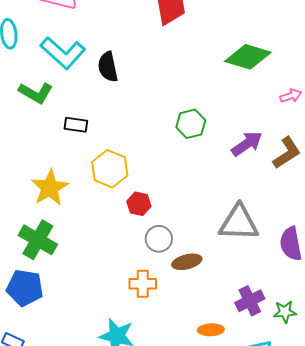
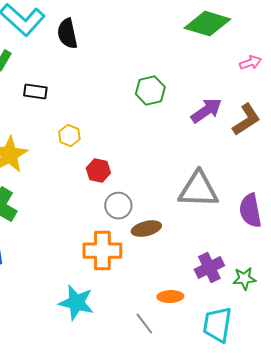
yellow hexagon: (110, 169) -> (69, 136), size x0.6
orange cross: (143, 284) -> (102, 251), size x1.4

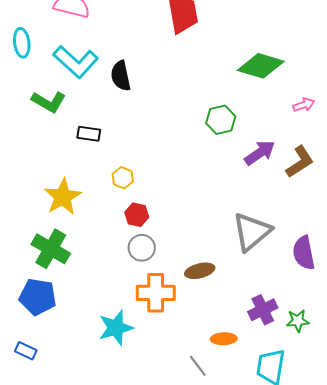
green hexagon: (150, 91) -> (221, 120), moved
red hexagon: (98, 171) -> (137, 215), moved
gray triangle: (198, 190) -> (252, 232), turned -42
gray circle: (118, 206) -> (142, 248), moved
cyan star: (76, 303) -> (116, 328), moved, turned -30

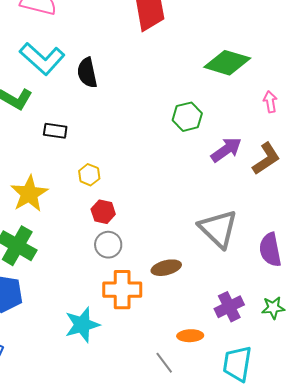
pink arrow: (304, 105) -> (270, 102), turned -80
gray triangle: (252, 232) -> (218, 229), turned -36
green star: (298, 321) -> (273, 308), moved

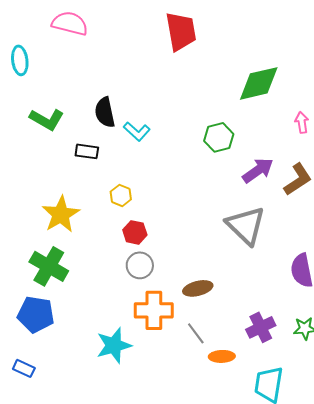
cyan L-shape: (42, 59) -> (137, 131), moved, size x0.6
green diamond: (227, 63) -> (259, 83), turned -30
black semicircle: (87, 73) -> (105, 112), moved
gray triangle: (218, 229) -> (246, 225), moved
gray line: (164, 363) -> (196, 333), moved

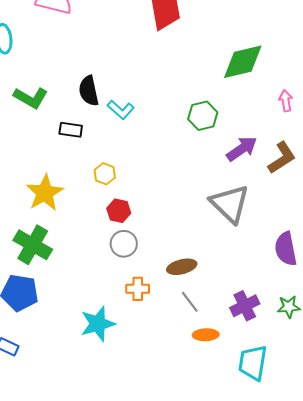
orange cross: (154, 310) -> (138, 289), size x0.6
gray line: (196, 333) -> (190, 302), moved

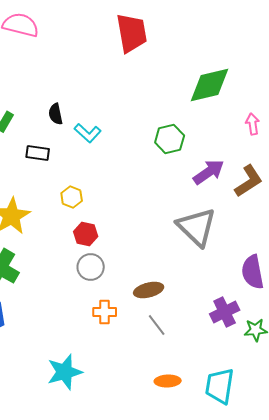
black semicircle: (89, 91) -> (56, 114), size x0.7
purple cross: (245, 306) -> (225, 312), moved
cyan star: (98, 324) -> (65, 372), moved
orange ellipse: (206, 335) -> (168, 381), moved

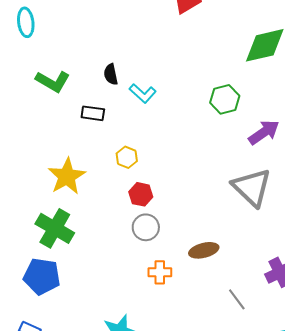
gray line: (157, 325) -> (237, 299), moved

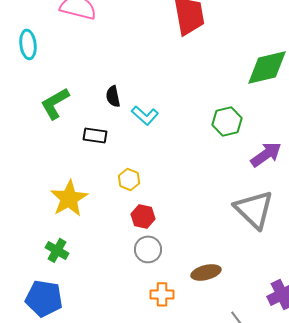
green L-shape: (53, 81) -> (55, 103), turned 120
green cross: (55, 228) -> (57, 250), size x0.6

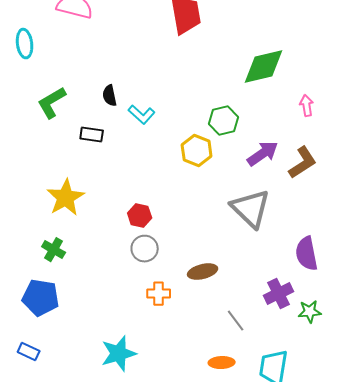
yellow hexagon: (129, 179) -> (197, 151), moved, size x1.4

